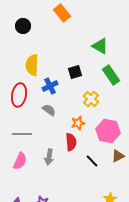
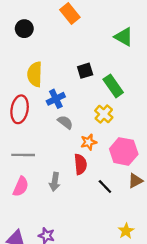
green triangle: (100, 46) -> (124, 37), moved
black square: (75, 72) -> (85, 71), moved
green rectangle: (111, 75) -> (113, 86), moved
gray semicircle: (49, 110) -> (65, 122), moved

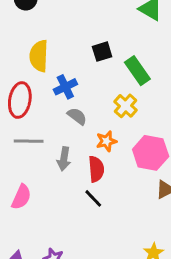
gray line: (23, 155) -> (29, 141), moved
gray arrow: (55, 182) -> (64, 159), moved
black line: (105, 187) -> (93, 198), moved

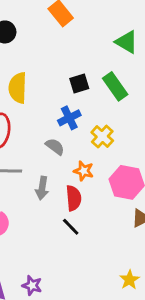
green rectangle: (137, 71) -> (115, 86), moved
blue cross: (65, 87) -> (69, 118), moved
orange star: (106, 141) -> (84, 171), turned 30

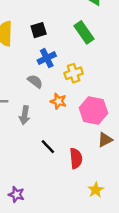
black square: (79, 84) -> (39, 30), moved
yellow cross: (102, 137) -> (74, 73), turned 30
red semicircle: (74, 198) -> (76, 158), moved

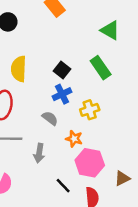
black square: (39, 30) -> (62, 70), moved, turned -35
pink hexagon: (93, 111) -> (90, 163), moved

